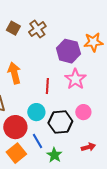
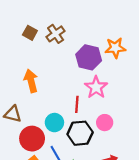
red line: (47, 86) -> (77, 104), moved

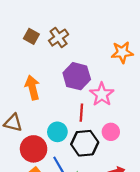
purple hexagon: (89, 57) -> (77, 76), moved

